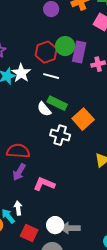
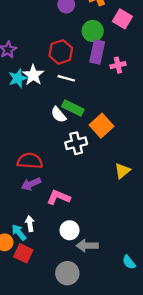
green circle: (65, 46) -> (93, 31), moved
white cross: (60, 135) -> (76, 143), turned -30
purple arrow: (19, 172) -> (31, 184), turned 36
white circle: (55, 225) -> (70, 230), moved
red square: (29, 233) -> (23, 253), moved

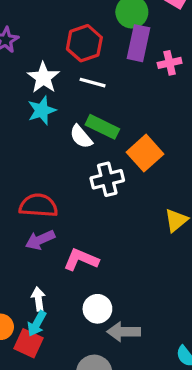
cyan star: (18, 78) -> (42, 110), moved
cyan arrow: (19, 232) -> (37, 324), moved, turned -112

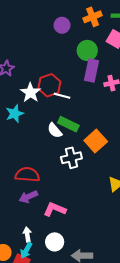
red hexagon: (84, 43) -> (49, 85), moved
cyan star: (42, 110) -> (15, 114), moved
white circle: (97, 309) -> (55, 242), moved

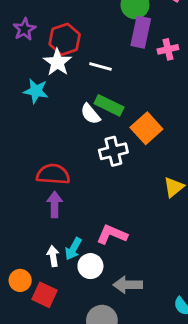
red hexagon: (49, 85) -> (65, 39), moved
cyan star: (15, 114) -> (36, 91), turned 30
purple arrow: (28, 197) -> (55, 204), turned 114
pink L-shape: (55, 209) -> (112, 235), moved
cyan arrow: (26, 250) -> (73, 249), moved

